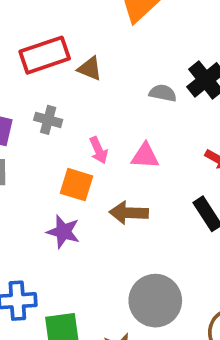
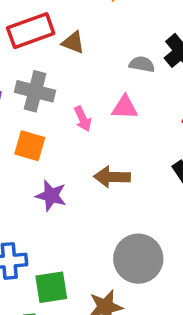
gray cross: (48, 120) -> (35, 91), size x1.5
pink triangle: (145, 156) -> (125, 107), moved
orange square: (77, 185) -> (30, 146), moved

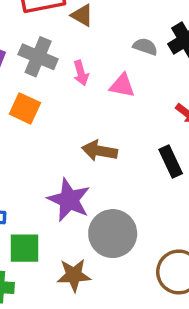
pink arrow: (83, 119) -> (81, 73), moved
purple star: (51, 196) -> (69, 200), moved, size x1.4

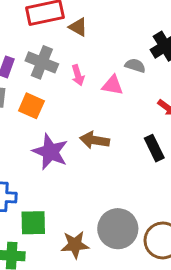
gray semicircle: (145, 47) -> (135, 66), moved
purple star: (69, 200) -> (50, 152), moved
gray circle: (113, 234) -> (118, 229), moved

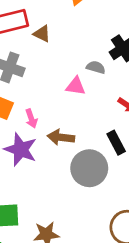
pink arrow: (78, 75) -> (31, 119), moved
gray circle: (118, 229) -> (89, 168), moved

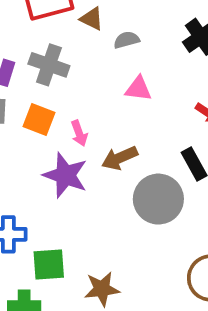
gray semicircle: (96, 67) -> (127, 40), moved, turned -30
brown arrow: (61, 137) -> (120, 158), turned -30

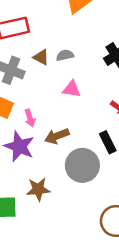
brown triangle: (92, 19) -> (41, 57), moved
brown star: (102, 289) -> (38, 189), moved

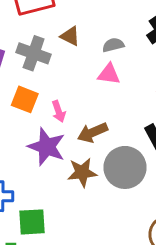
gray semicircle: (65, 55) -> (113, 45), moved
brown star: (38, 189) -> (82, 172), moved

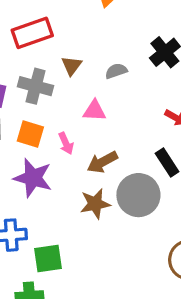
brown triangle: (70, 36) -> (71, 66), turned 45
pink triangle: (109, 74) -> (95, 111), moved
purple star: (47, 147) -> (33, 178), moved

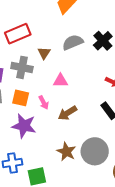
gray semicircle: (116, 71) -> (73, 42), moved, size x1.5
gray circle: (138, 195) -> (95, 151), moved
brown star: (95, 204) -> (66, 152), moved, turned -30

